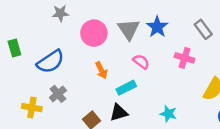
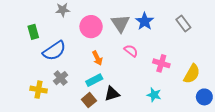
green rectangle: (14, 48) -> (33, 32), moved
pink cross: (185, 58) -> (161, 63), moved
cyan rectangle: (126, 88) -> (94, 80), moved

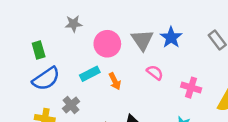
blue semicircle: (54, 51) -> (46, 79), moved
cyan rectangle: (94, 80) -> (90, 74), moved

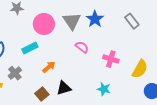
orange arrow: (115, 81) -> (49, 67), moved, turned -104

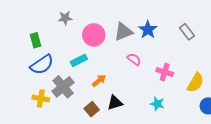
gray triangle: (72, 21) -> (123, 32), turned 42
gray cross: (15, 73) -> (63, 87), size x1.5

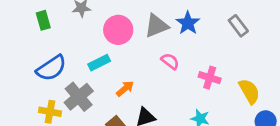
green rectangle: (36, 40) -> (43, 20), moved
yellow semicircle: (195, 83) -> (249, 91), turned -60

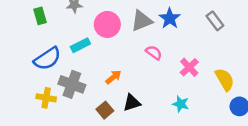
cyan rectangle: (99, 63) -> (80, 45), moved
pink cross: (210, 78) -> (189, 67), turned 30
gray cross: (79, 97) -> (72, 84), turned -30

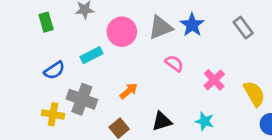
blue semicircle: (47, 59) -> (54, 70), size x0.7
black triangle: (132, 103) -> (162, 121), moved

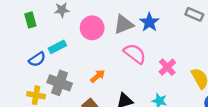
gray rectangle: (243, 28) -> (194, 14), moved, turned -30
cyan rectangle: (92, 55) -> (57, 47), moved
pink semicircle: (174, 63) -> (135, 54), size x1.5

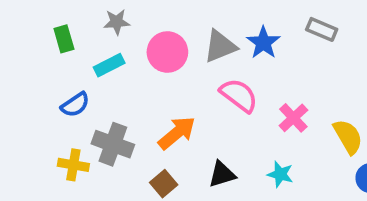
gray rectangle: (194, 14) -> (322, 29), moved
cyan rectangle: (57, 47) -> (109, 65), moved
orange arrow: (98, 76) -> (177, 133), size x1.5

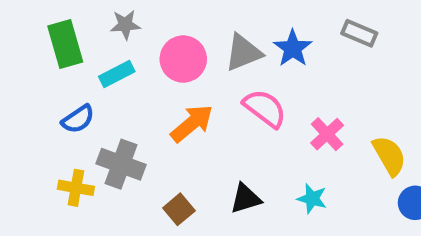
green rectangle: (64, 39) -> (65, 44), size x1.5
orange arrow: (177, 133) -> (192, 123), moved

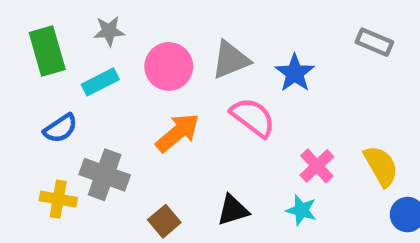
gray rectangle: (359, 33) -> (374, 42), moved
blue star: (293, 48) -> (295, 73), moved
pink cross: (327, 134) -> (317, 166), moved

